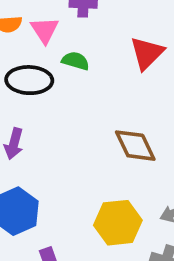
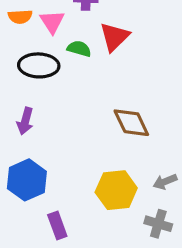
red triangle: (147, 53) -> (115, 37), moved

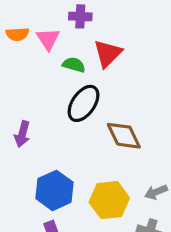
black ellipse: (39, 65) -> (84, 103), moved, turned -57
blue hexagon: (27, 180) -> (55, 190), moved

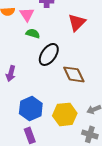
red triangle: (108, 54) -> (77, 22), moved
green semicircle: (74, 65) -> (33, 33), moved

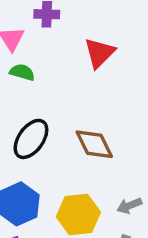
black ellipse: (49, 54) -> (31, 139), moved

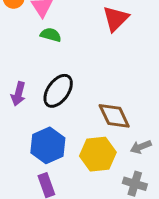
brown diamond: (94, 144) -> (114, 116), moved

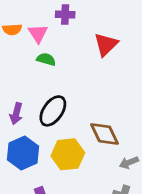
blue hexagon: (48, 145) -> (23, 153), moved
yellow hexagon: (98, 154) -> (68, 154), moved

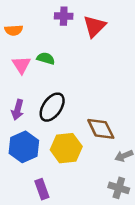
pink triangle: (38, 34) -> (21, 65), moved
red triangle: (106, 44) -> (94, 26), moved

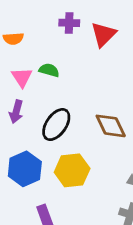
purple arrow: (18, 110) -> (16, 112), moved
brown diamond: (101, 129) -> (111, 126), moved

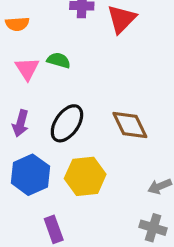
purple arrow: (16, 112) -> (21, 123), moved

